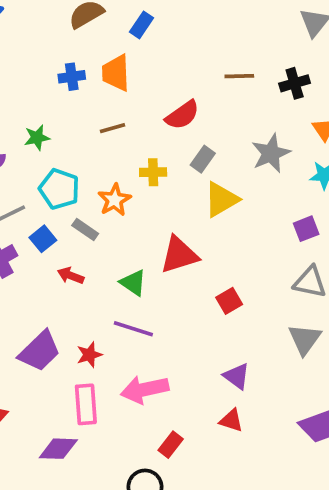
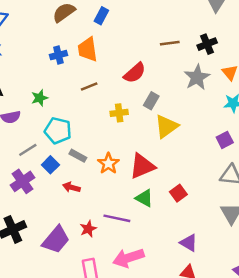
gray star: (271, 153) -> (197, 77), moved
orange star: (115, 200) -> (108, 164), moved
green triangle: (133, 283) -> (144, 198), moved
red star: (89, 355) -> (88, 229), moved

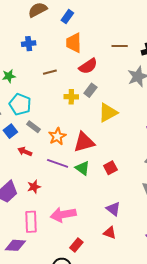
orange trapezoid: (88, 49) -> (74, 43), moved
gray rectangle: (151, 101) -> (90, 90), moved
purple line: (117, 218) -> (58, 163), moved

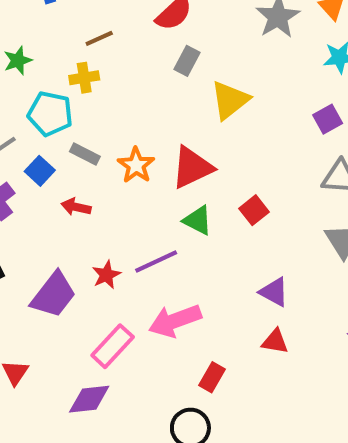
yellow cross: (71, 97) -> (84, 78), moved
purple line: (58, 163) -> (156, 261), moved, turned -35
pink rectangle: (31, 222) -> (113, 346), turned 55

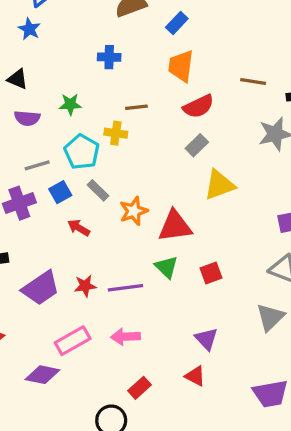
pink arrow: (175, 321) -> (125, 337), size x0.7

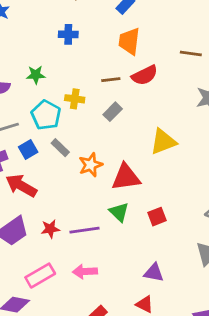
brown line: (136, 107) -> (111, 80), moved
gray rectangle: (197, 145) -> (113, 112), moved
red arrow: (79, 228) -> (21, 186), moved, size x1.6
purple triangle: (206, 339) -> (154, 273), turned -35

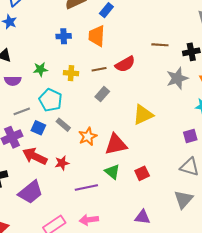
orange trapezoid: (129, 41) -> (97, 36), moved
yellow cross: (75, 99) -> (71, 73), moved
blue square: (28, 149) -> (38, 128), turned -32
red star: (50, 229) -> (62, 163), moved

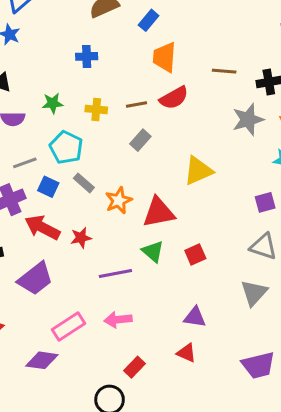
orange trapezoid: (97, 36) -> (164, 57), moved

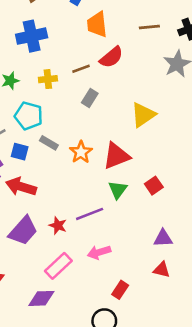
blue cross: (87, 56) -> (32, 36), size x1.6
red star: (81, 238) -> (58, 226), moved, turned -30
green triangle: (153, 251) -> (118, 190), turned 36

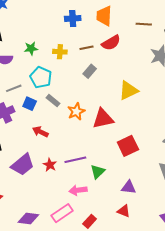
blue cross: (32, 36) -> (73, 18), moved, size x0.7
red square: (154, 186) -> (128, 146), size x1.5
red arrow: (21, 187) -> (40, 132), moved, size x0.7
green triangle: (118, 190) -> (98, 172), moved
pink rectangle: (58, 266) -> (62, 213), moved

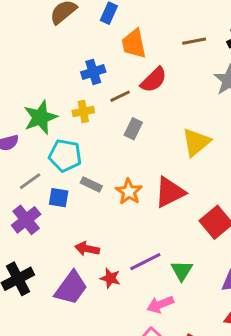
blue cross: (73, 18) -> (93, 72), moved
green star: (31, 48) -> (40, 117), size x1.6
red arrow: (40, 132) -> (87, 249), moved

